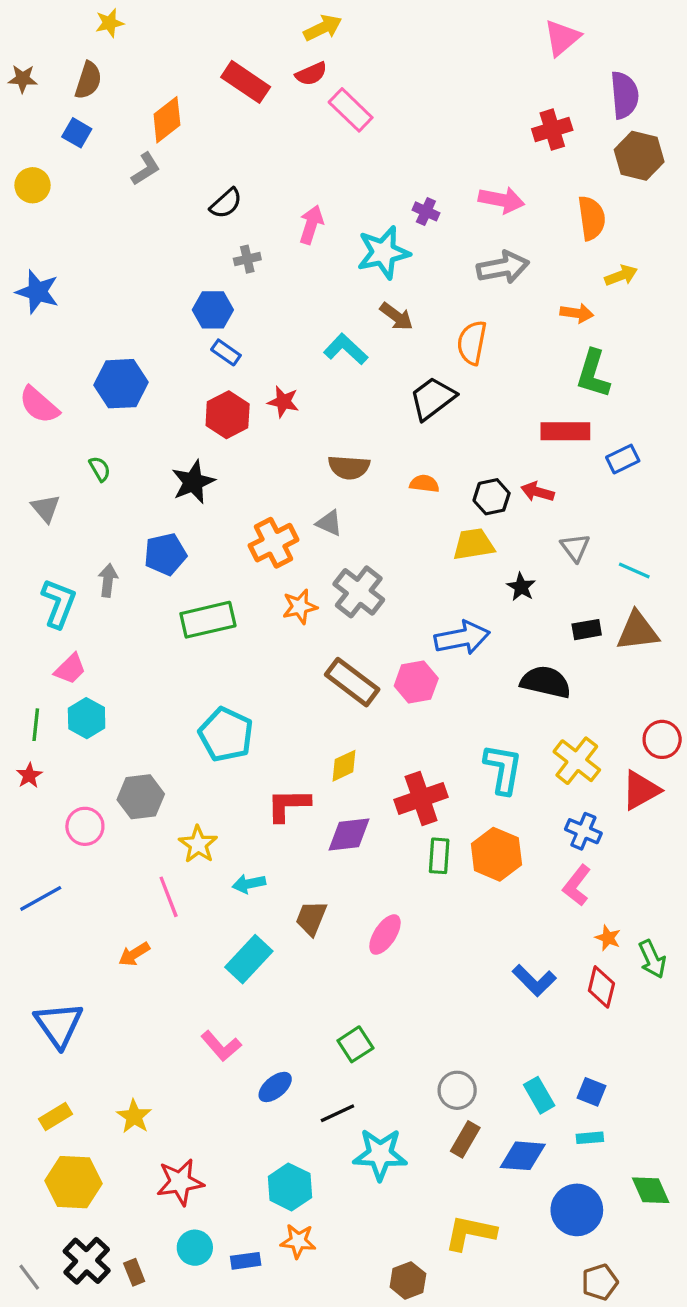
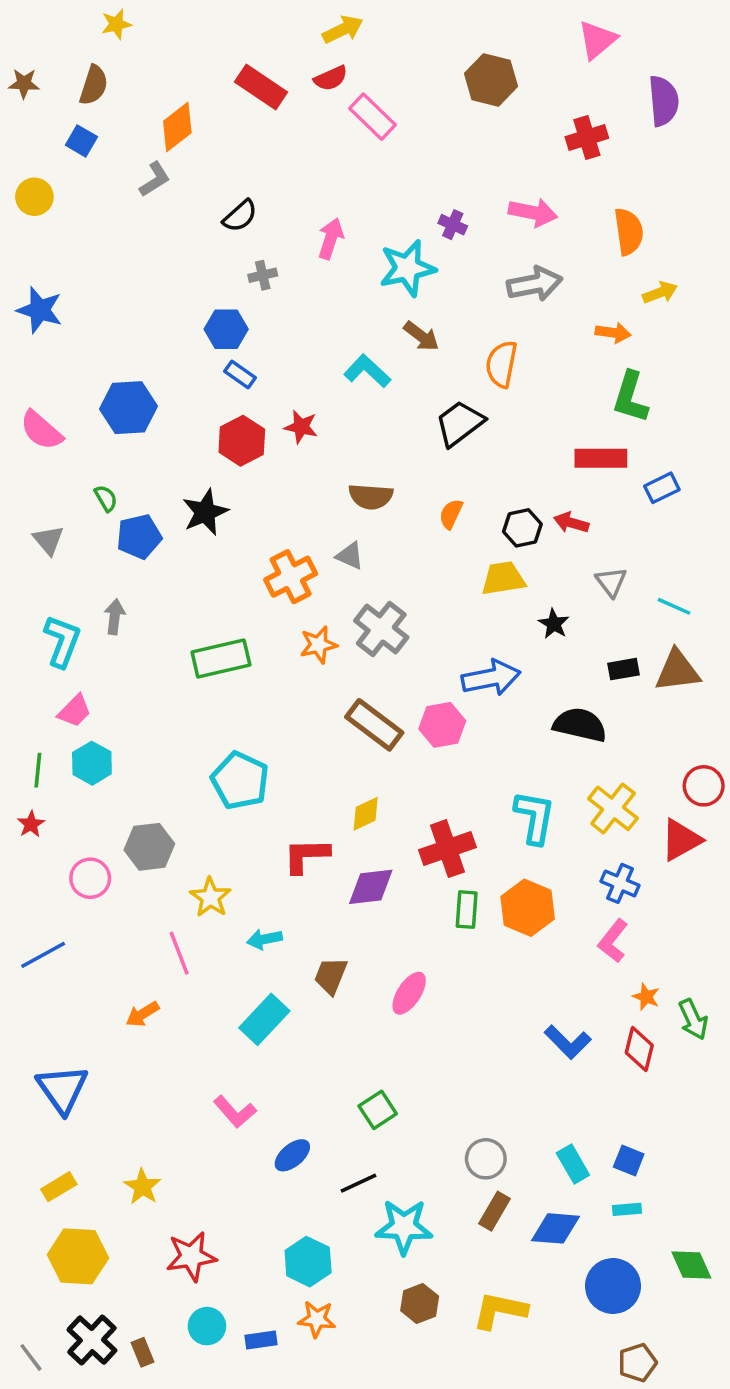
brown hexagon: (639, 156) -> (491, 80), moved
orange semicircle: (424, 484) -> (451, 514), turned -72
blue pentagon: (165, 554) -> (139, 537), moved
brown hexagon: (408, 1280) -> (420, 1303), moved

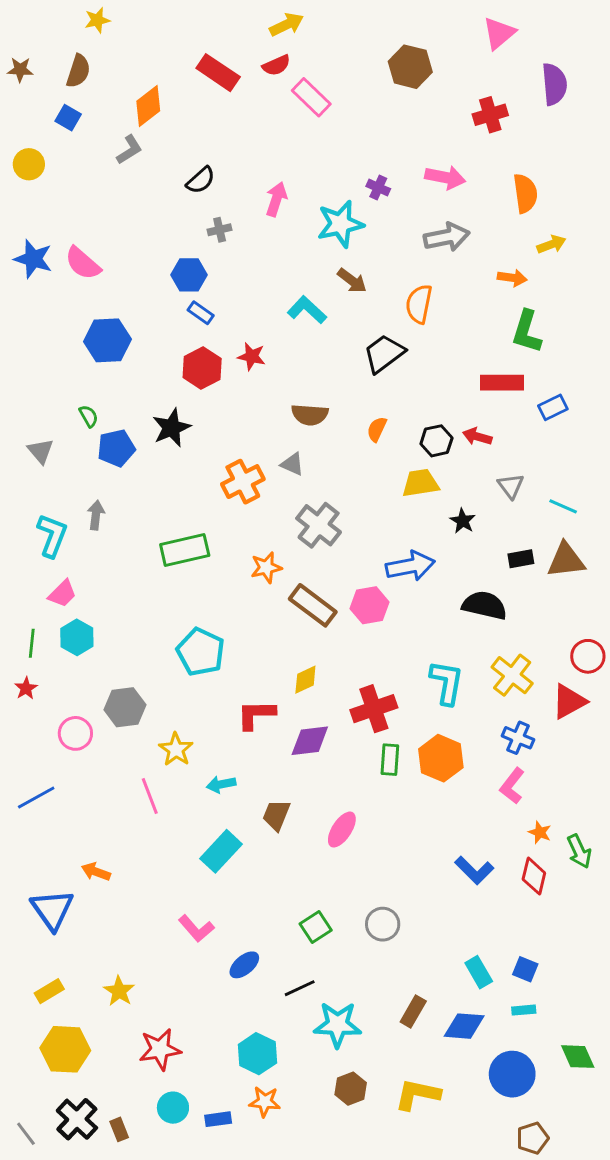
pink semicircle: (41, 430) -> (83, 263), moved
orange star: (318, 645) -> (266, 567), moved
orange arrow: (142, 1014) -> (96, 872), moved, turned 52
gray circle: (486, 1159) -> (383, 924), moved

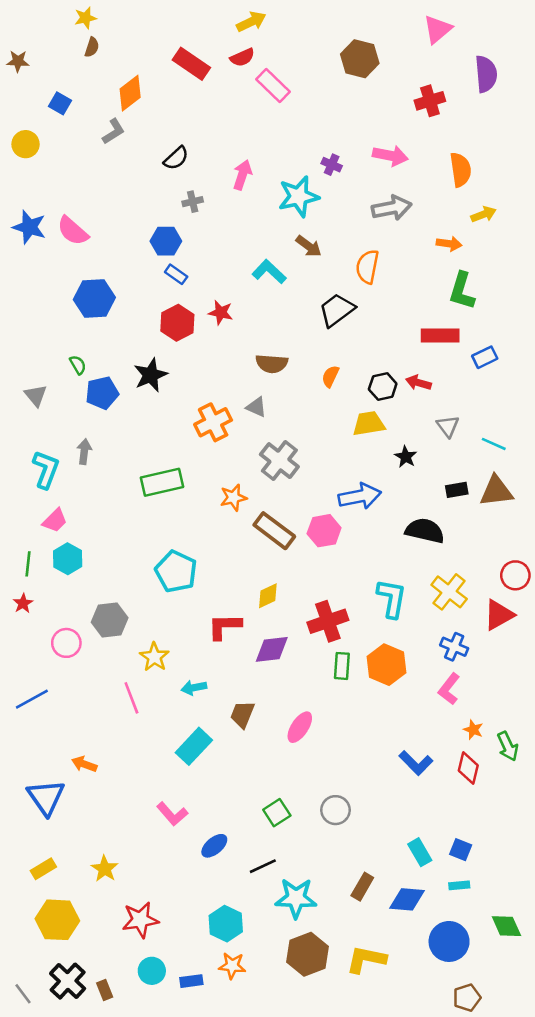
brown semicircle: (78, 71) -> (92, 47), moved, size x0.7
brown hexagon: (351, 1089) -> (307, 954), size x1.5

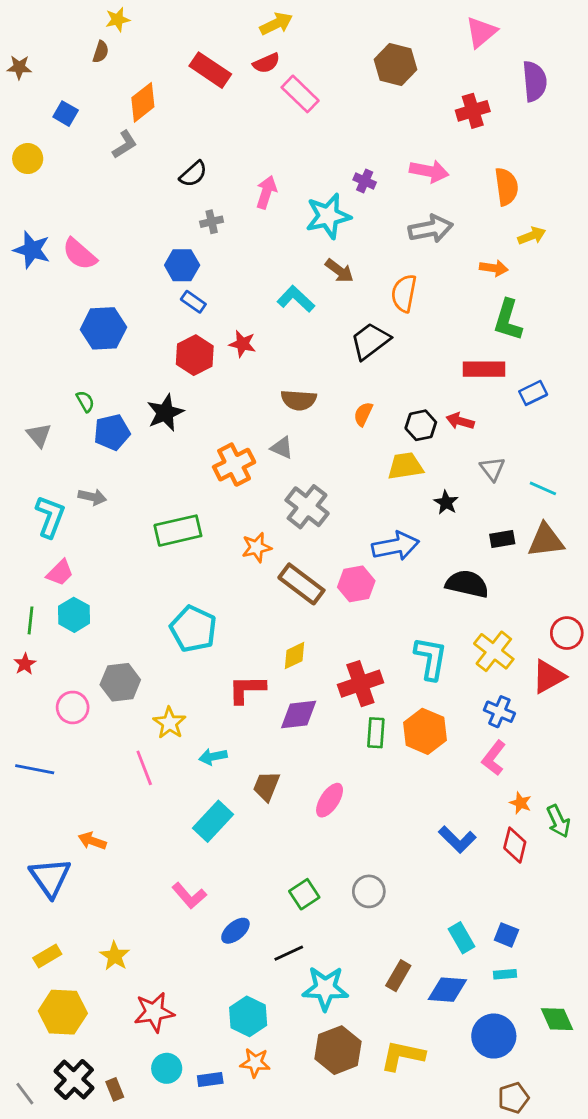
yellow star: (85, 18) -> (118, 20), moved
gray arrow: (84, 452) -> (92, 497), turned 95
blue line: (32, 699) -> (35, 769), turned 40

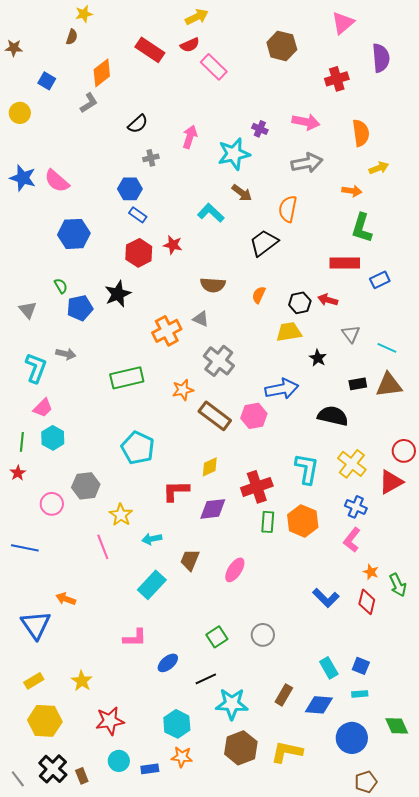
pink L-shape: (189, 896) -> (135, 638), turned -50

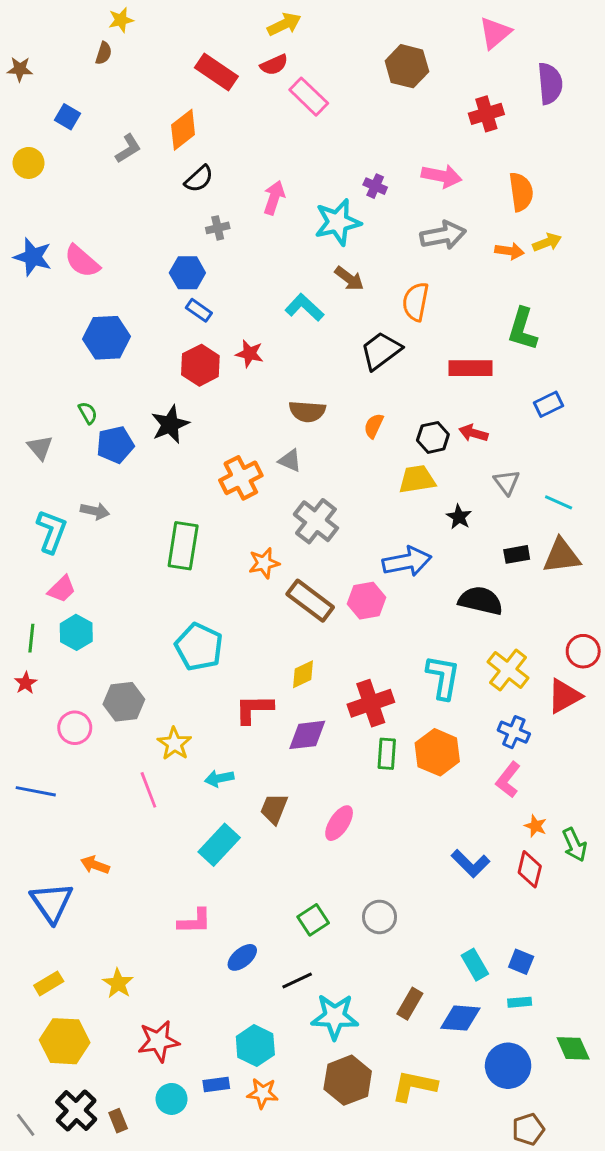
orange diamond: (102, 73) -> (183, 130), moved
orange arrow: (352, 191) -> (509, 251), moved
red rectangle: (345, 263) -> (470, 368), moved
green rectangle: (127, 378) -> (183, 546), turned -68
blue rectangle: (150, 769) -> (216, 1085), moved

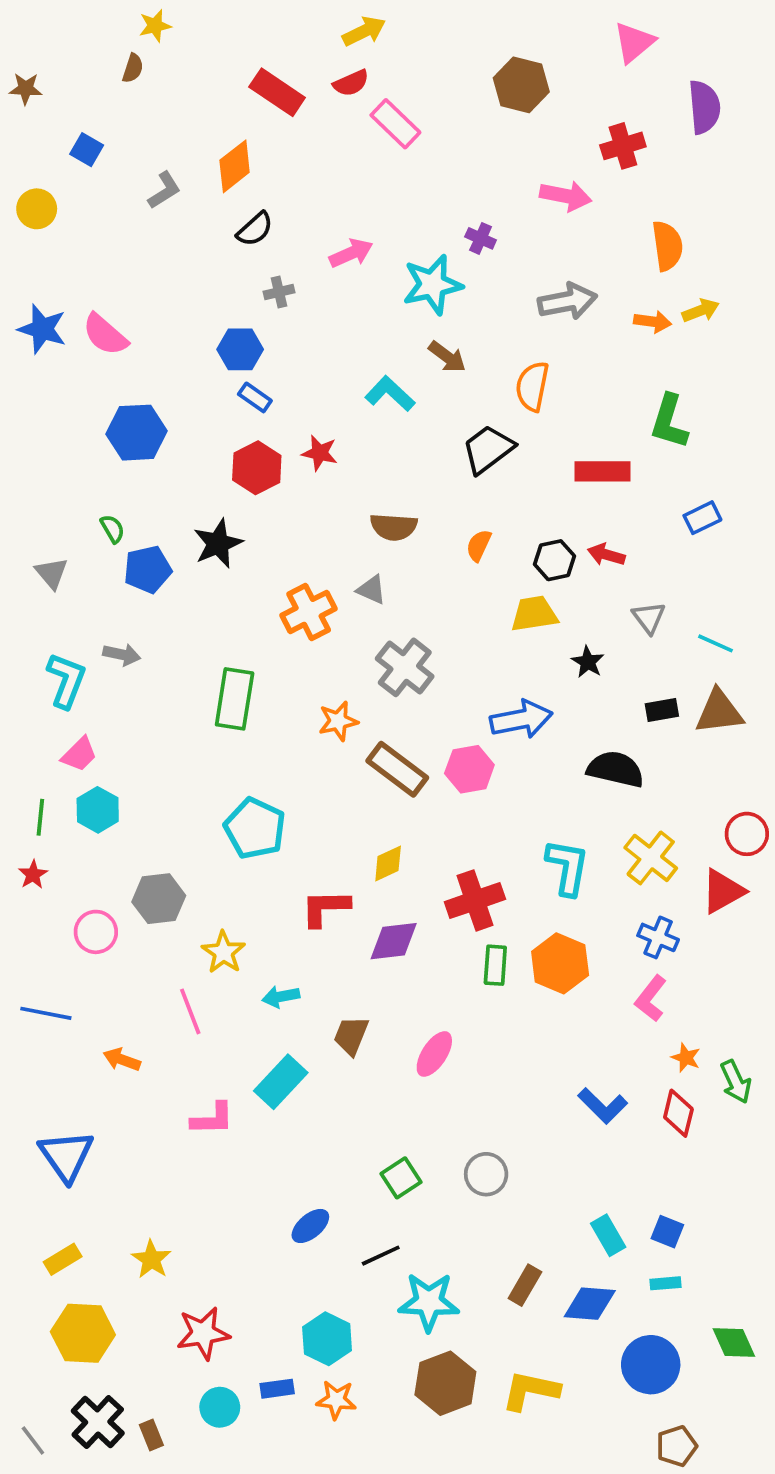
pink arrow: (442, 176) -> (566, 196), moved
pink arrow: (274, 198) -> (351, 253), turned 48
orange arrow: (95, 865) -> (122, 1060), moved
pink L-shape: (195, 921) -> (212, 1119), moved

